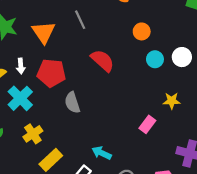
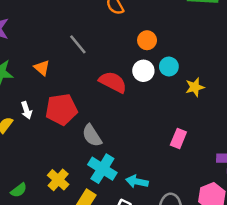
orange triangle: (44, 32) -> (42, 68), size x0.6
white circle: (182, 57) -> (143, 71), moved
cyan cross: (20, 98) -> (102, 169), moved
yellow star: (172, 101) -> (195, 87), moved

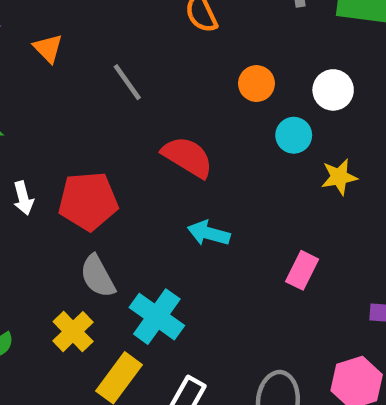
orange triangle: (42, 68) -> (48, 48), moved
white circle: (143, 71) -> (333, 90), moved
gray semicircle: (92, 136) -> (98, 276), moved
cyan arrow: (137, 182) -> (209, 233), moved

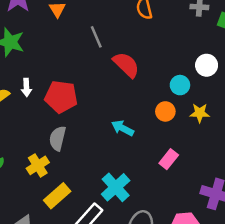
orange circle: (256, 84) -> (165, 111), moved
red semicircle: (188, 157) -> (126, 65), moved
gray semicircle: (98, 276) -> (58, 138), turned 30
cyan cross: (157, 317) -> (116, 187), moved

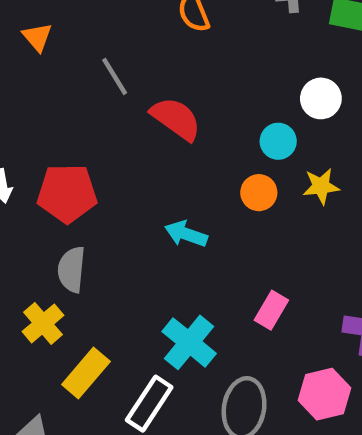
pink rectangle: (169, 159) -> (271, 310), moved

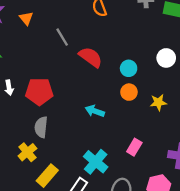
white circle: (321, 98) -> (166, 58), moved
cyan circle: (278, 141) -> (129, 68), moved
yellow star: (321, 186) -> (158, 102), moved

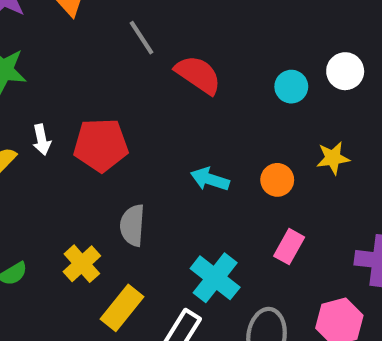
cyan circle: (129, 68) -> (291, 87), moved
orange circle: (129, 92) -> (277, 180), moved
gray semicircle: (41, 127) -> (132, 225), moved

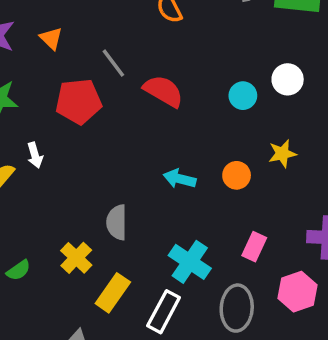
red pentagon: (101, 145) -> (79, 101), moved
pink rectangle: (289, 247) -> (254, 247), moved

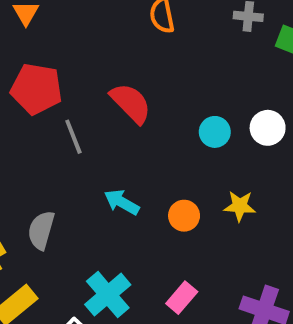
gray line: (113, 63) -> (73, 137), moved

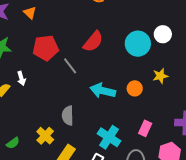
red semicircle: (131, 103) -> (93, 42), turned 100
cyan circle: (215, 132) -> (138, 44), size x1.6
cyan arrow: (122, 202) -> (103, 91), size x1.4

